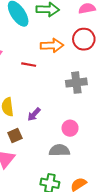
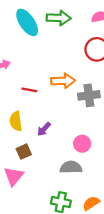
orange arrow: (52, 45) -> (63, 81), moved
red line: (29, 65) -> (29, 90), moved

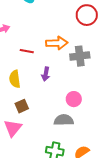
purple arrow: (44, 129) -> (46, 74), moved, turned -32

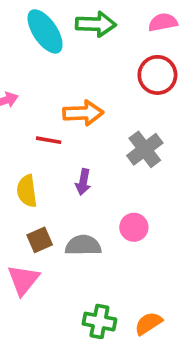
orange arrow: (57, 43) -> (83, 113), moved
gray cross: (80, 56) -> (145, 149), turned -30
gray semicircle: (64, 120) -> (83, 245), moved

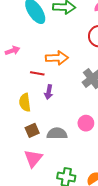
purple arrow: (83, 182) -> (49, 92), moved
pink triangle: (23, 280) -> (33, 158), moved

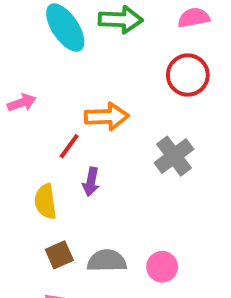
red line: (37, 73) -> (69, 146), turned -64
pink circle: (86, 123) -> (162, 267), moved

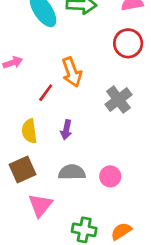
orange arrow: (107, 117) -> (72, 72), turned 72
purple arrow: (91, 182) -> (66, 130), moved
brown square: (59, 255) -> (22, 170), moved, size x1.4

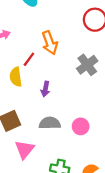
yellow semicircle: (29, 131) -> (16, 77), moved

